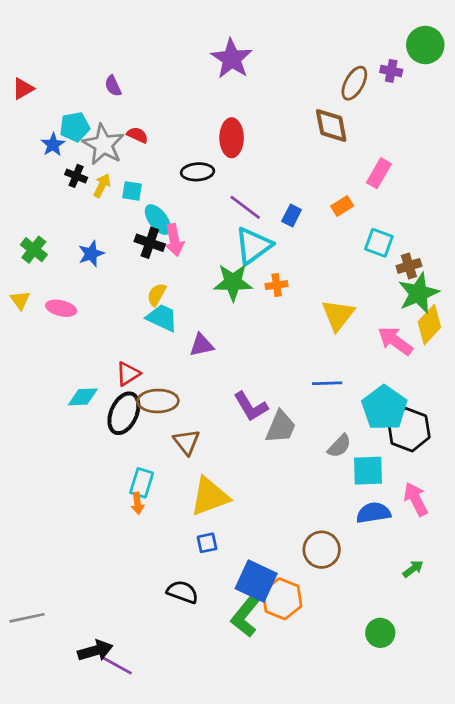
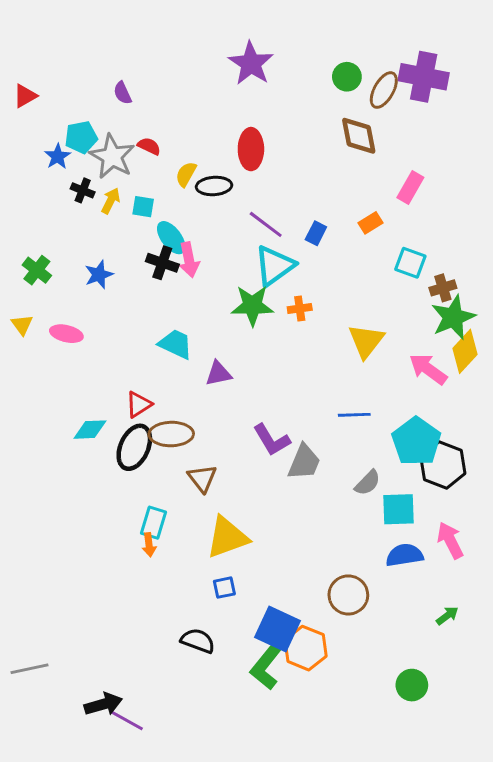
green circle: (425, 45) -> (347, 77), moved, size x0.7
purple cross: (391, 71) -> (424, 77), size x2.0
yellow semicircle: (157, 295) -> (186, 174), moved

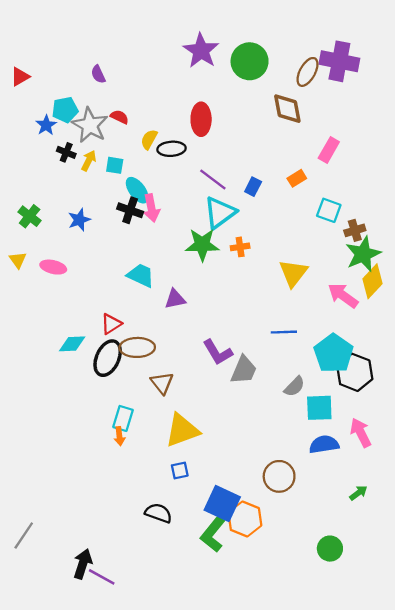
green circle: (347, 77) -> (250, 61), moved, size x1.6
gray line: (29, 669) -> (24, 536), turned -44
black arrow: (103, 704) -> (83, 564), turned -56

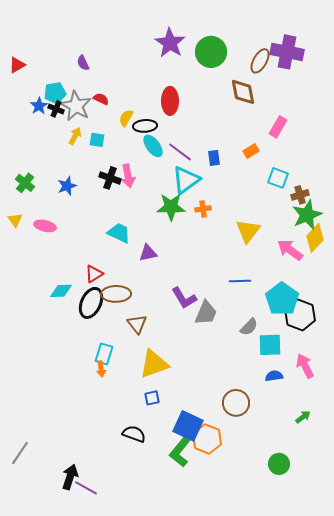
black cross: (66, 152) -> (56, 109), moved
blue rectangle: (253, 187) -> (214, 158), turned -35
cyan ellipse: (137, 190) -> (153, 146), moved
blue semicircle: (324, 444) -> (274, 376), size x0.7

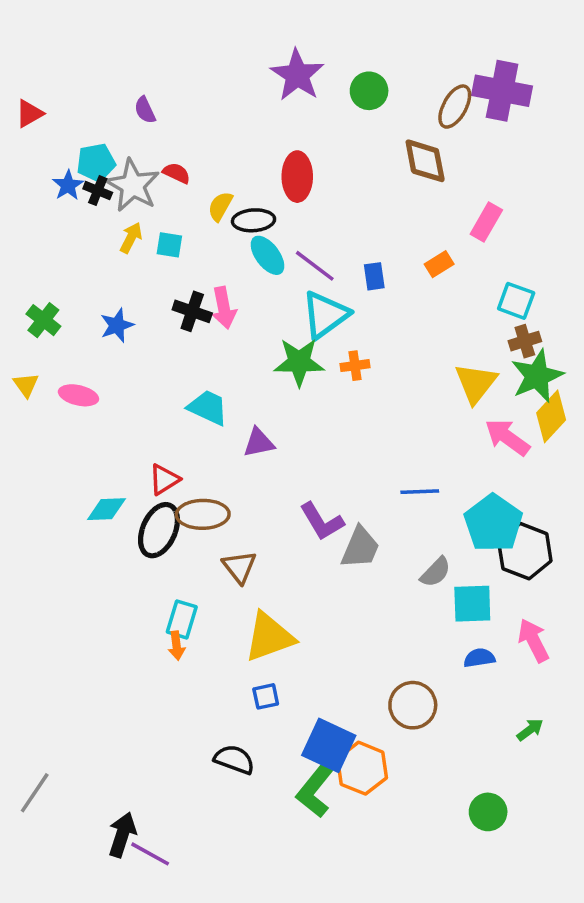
green circle: (211, 52) -> (369, 91), size x0.7
cyan square: (278, 178) -> (516, 301), moved
yellow triangle: (248, 231) -> (476, 383), moved

